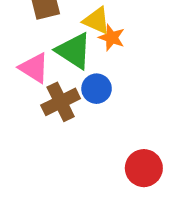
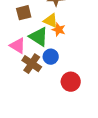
brown cross: (61, 102) -> (32, 64), turned -30
red circle: (144, 168) -> (71, 82), moved

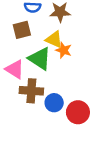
blue circle: (51, 57) -> (54, 103), moved
brown cross: (32, 64) -> (31, 91), turned -30

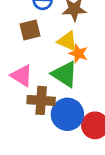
green triangle: (40, 59) -> (65, 74), moved
blue circle: (54, 103) -> (67, 114), size x1.5

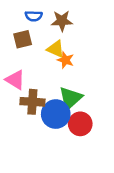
green triangle: (65, 74) -> (70, 98), moved, turned 45

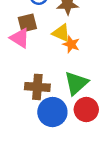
pink triangle: (15, 80) -> (20, 38), moved
blue circle: (56, 114) -> (52, 112), moved

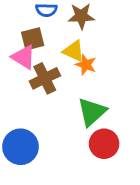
brown cross: (37, 87) -> (45, 78), moved, turned -30
blue circle: (52, 112) -> (21, 147), moved

